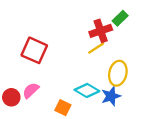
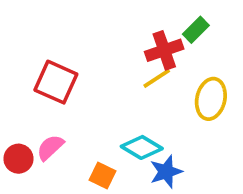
yellow ellipse: (118, 73) -> (211, 99), moved
blue star: (111, 96) -> (166, 172), moved

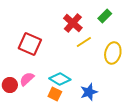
red cross: (164, 50) -> (73, 23), moved, turned -30
cyan diamond: (142, 147) -> (60, 79), moved

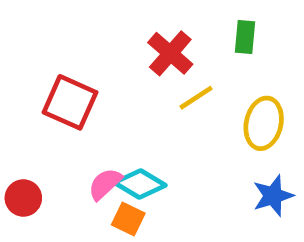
green rectangle: (105, 16) -> (245, 37), turned -40
pink semicircle: (27, 79) -> (105, 184), moved
blue star: (89, 92) -> (273, 196), moved

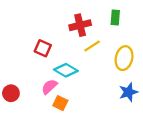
red cross: (170, 53) -> (80, 25), turned 35
red square: (70, 102) -> (43, 48), moved, size x0.7
cyan diamond: (140, 184) -> (66, 70), moved

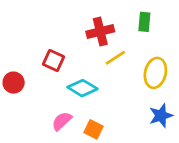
pink semicircle: (49, 87) -> (62, 121), moved
red circle: (11, 93) -> (14, 83), moved
orange square: (60, 103) -> (93, 129), moved

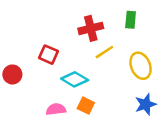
yellow ellipse: (155, 73) -> (141, 66), turned -35
pink semicircle: (62, 121) -> (56, 109), turned 36
orange square: (93, 129) -> (86, 106), moved

